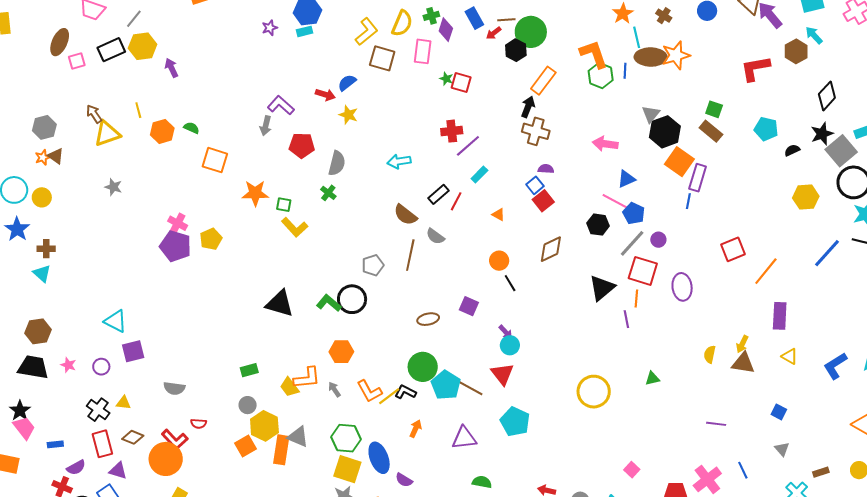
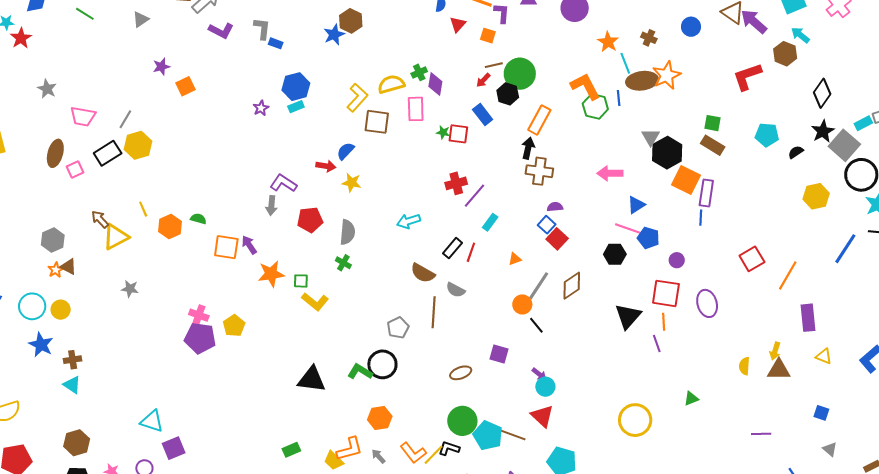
blue rectangle: (474, 18) -> (483, 114), moved
yellow semicircle: (402, 23) -> (391, 84), turned -120
purple arrow: (171, 68) -> (249, 245), moved
orange triangle: (498, 215) -> (515, 259), turned -40
gray line: (632, 243) -> (539, 286), moved

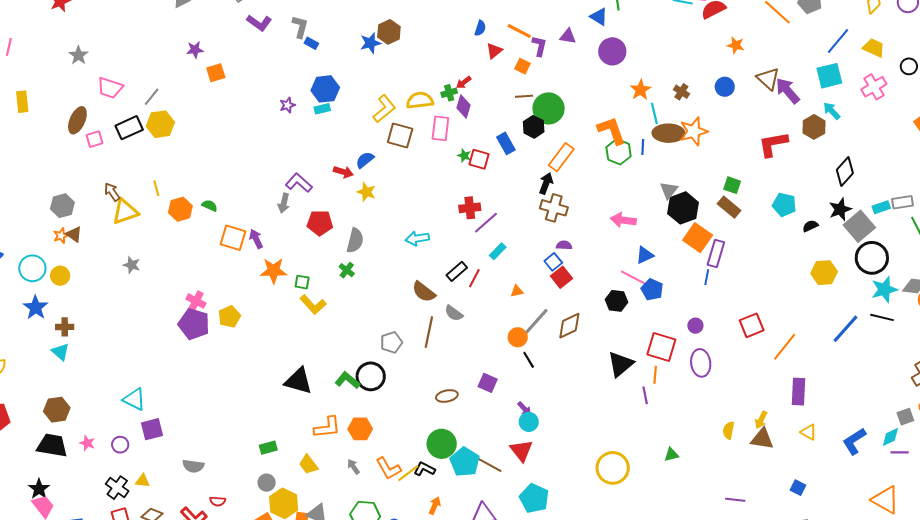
red arrow: (483, 80) -> (464, 82), moved
purple circle: (677, 260) -> (695, 326), moved
orange L-shape: (350, 449) -> (327, 427), moved

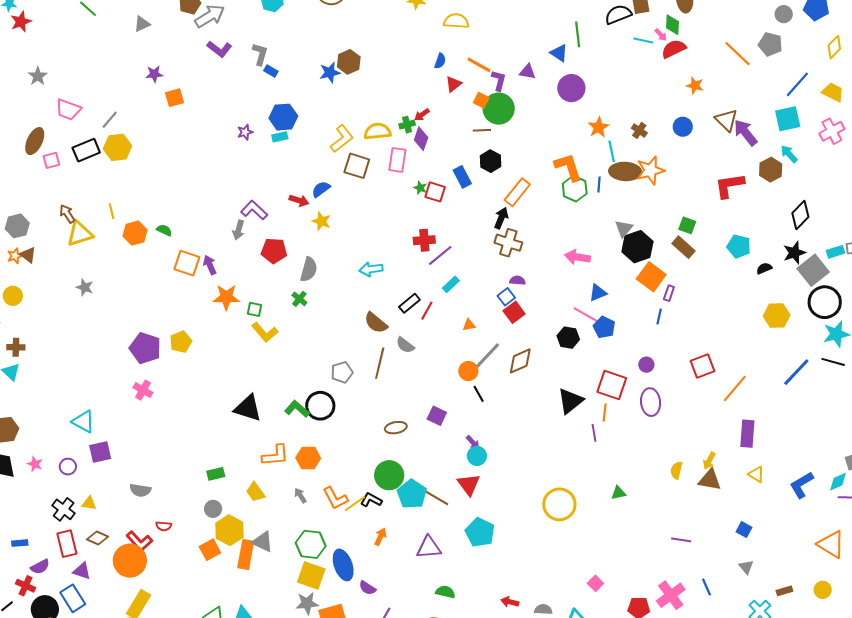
green circle: (549, 108) -> (499, 109), moved
purple rectangle: (716, 254) -> (669, 293), size x0.6
pink cross: (196, 301) -> (143, 390), moved

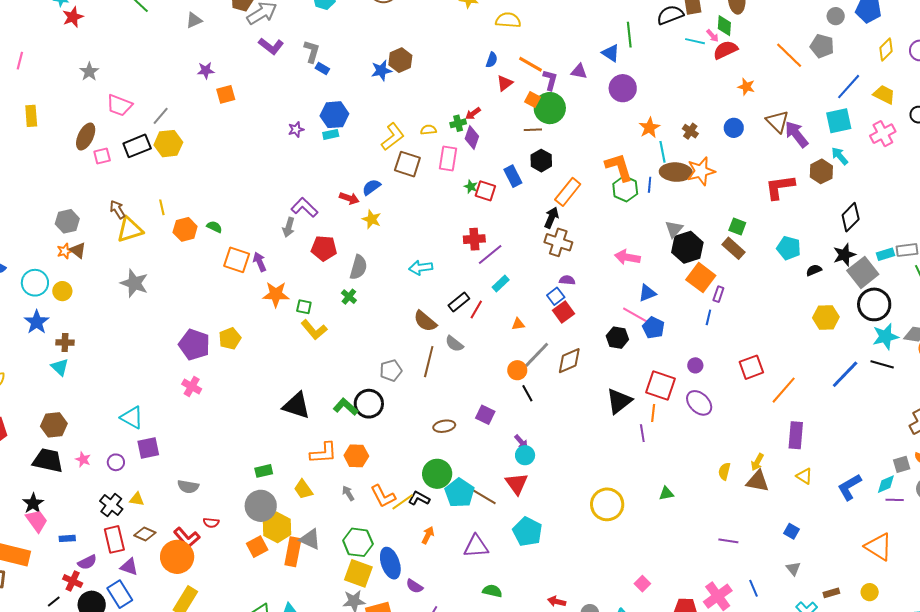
yellow semicircle: (377, 131) -> (428, 130), size x0.6
gray star: (85, 287) -> (134, 283), size x1.6
purple ellipse: (651, 402) -> (699, 403), turned -40
gray circle: (213, 509) -> (261, 506), size x1.8

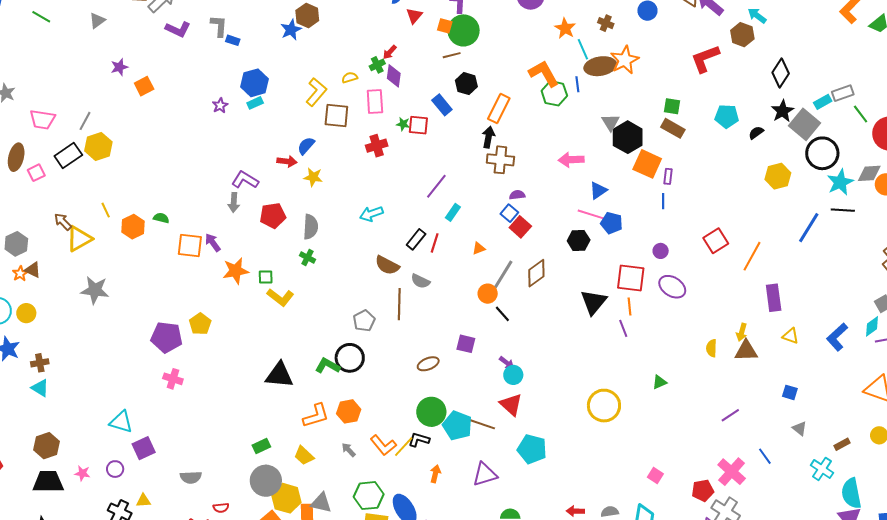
red cross: (474, 239) -> (377, 146), moved
purple line: (728, 541) -> (730, 415), turned -30

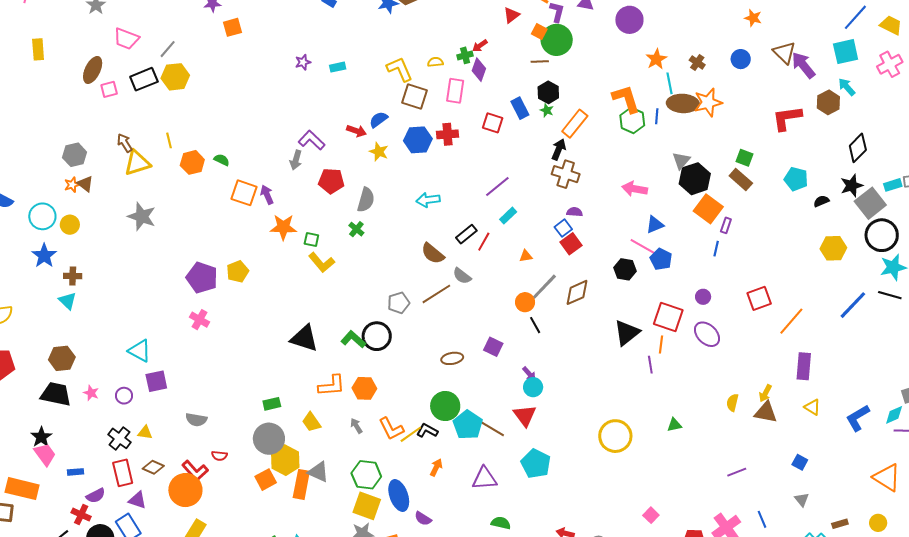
blue hexagon: (255, 83) -> (418, 140), moved
yellow L-shape: (316, 92) -> (400, 69), turned -76
green star: (403, 124) -> (547, 110), moved
brown line: (399, 304) -> (436, 294), turned 44

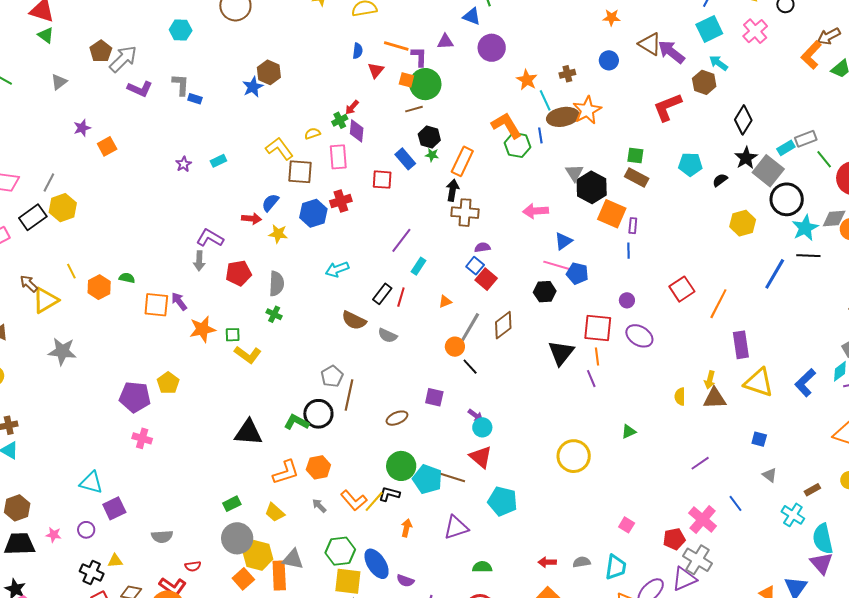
brown cross: (697, 62) -> (567, 74), turned -35
brown line: (436, 294) -> (349, 395), moved, turned -32
yellow triangle: (812, 407) -> (759, 383), size x1.8

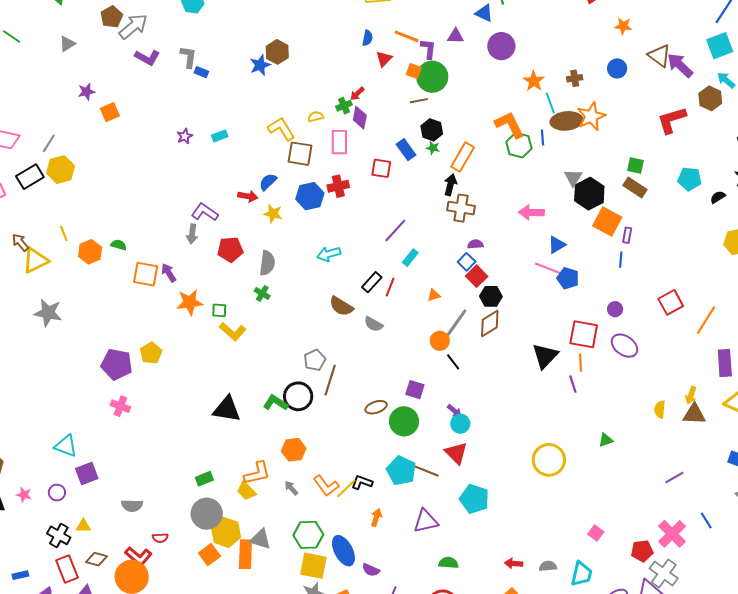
black hexagon: (545, 292) -> (491, 296), moved
green circle: (401, 466) -> (404, 421), moved
orange L-shape: (286, 472) -> (257, 473), moved

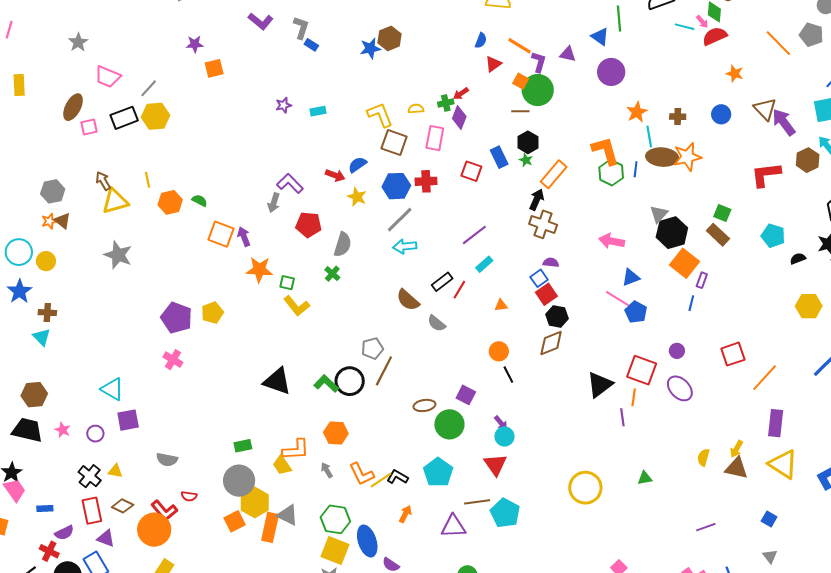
gray line: (457, 323) -> (400, 220), moved
brown line: (426, 471) -> (477, 502), moved, turned -40

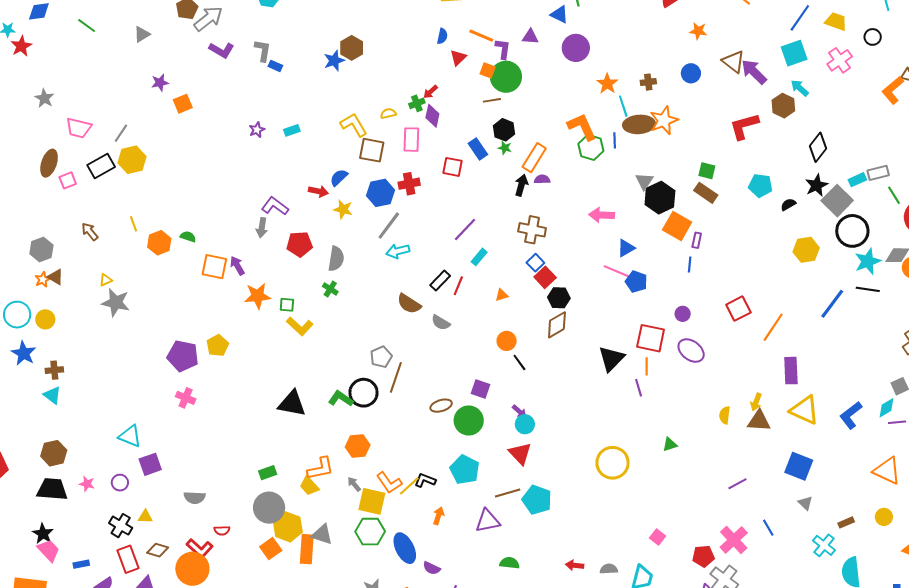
yellow triangle: (115, 201) -> (106, 280), moved, size x0.5
brown cross: (543, 224) -> (532, 230), moved
purple semicircle: (551, 262) -> (542, 179), moved
blue square: (769, 519) -> (799, 466), size x1.8
yellow square: (335, 551) -> (372, 501), moved

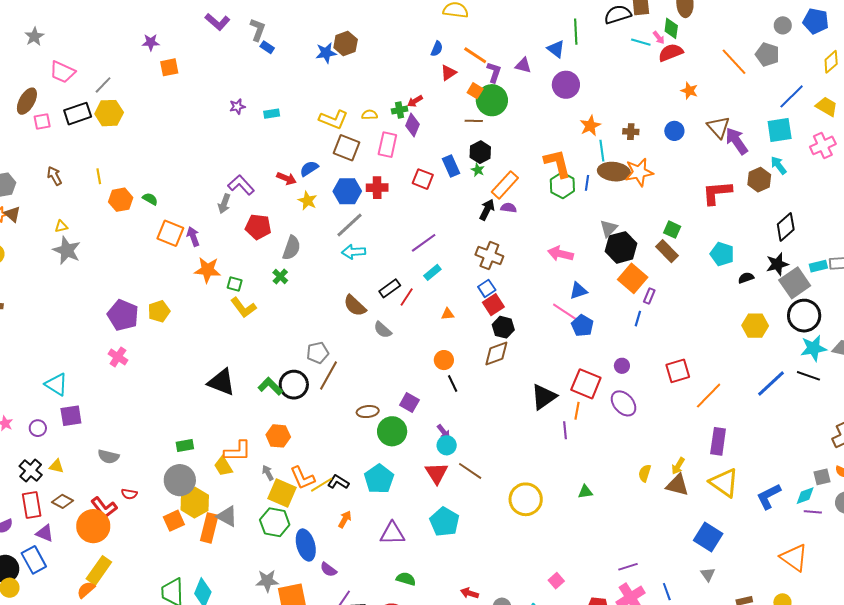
yellow L-shape: (354, 125) -> (333, 120), turned 132
purple line: (737, 484) -> (628, 567), moved
brown line: (508, 493) -> (470, 471), moved, turned 40

